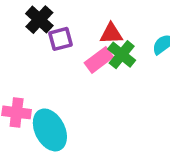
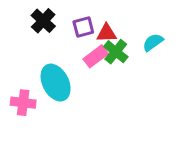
purple square: (60, 39) -> (83, 27), moved
cyan ellipse: (50, 130) -> (56, 83), moved

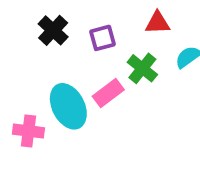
red triangle: (107, 33) -> (158, 23), moved
pink rectangle: (96, 56) -> (108, 93), moved

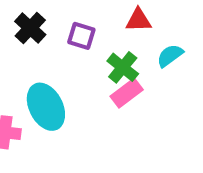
purple square: (103, 38) -> (81, 36), turned 32
pink rectangle: (108, 93) -> (127, 93), moved

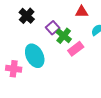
purple square: (81, 36) -> (53, 28), moved, turned 32
green cross: (123, 67) -> (64, 36), moved

